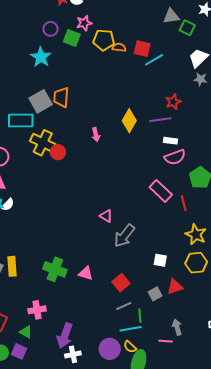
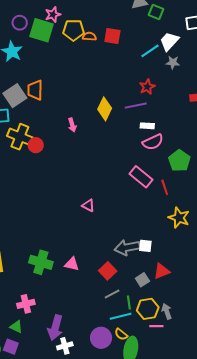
green square: (72, 38) -> (42, 30), size x1.4
cyan line: (154, 60) -> (150, 51), moved
gray arrow: (124, 236) -> (127, 247), moved, turned 45
yellow hexagon: (196, 263) -> (148, 309), moved

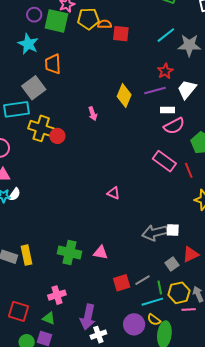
red square: (112, 36) -> (121, 34), moved
white trapezoid: (169, 41) -> (187, 89), moved
gray star: (173, 62) -> (189, 45), size x1.6
orange trapezoid: (35, 90) -> (53, 64), moved
red square: (108, 271) -> (122, 283), moved, turned 30

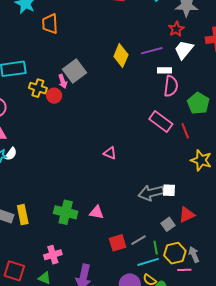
red star: (165, 71) -> (176, 29), moved
gray square: (34, 88) -> (74, 71), moved
pink arrow: (93, 114) -> (63, 81), moved
pink semicircle: (174, 126) -> (171, 86), turned -55
yellow cross: (41, 128) -> (38, 88), size x0.7

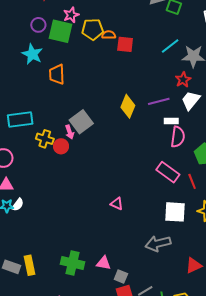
white square: (169, 190) -> (175, 212), moved, size x1.6
gray square: (168, 224) -> (121, 277), moved, turned -32

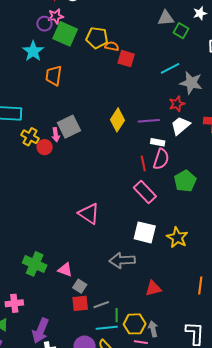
pink star: (71, 15) -> (56, 16), moved
red line: (192, 181) -> (143, 163), moved
pink triangle: (117, 204) -> (89, 214), size x1.6

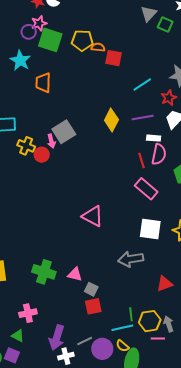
gray triangle: (166, 18) -> (149, 14), turned -36
cyan line: (170, 68) -> (142, 84), moved
gray line: (101, 305) -> (85, 341), moved

